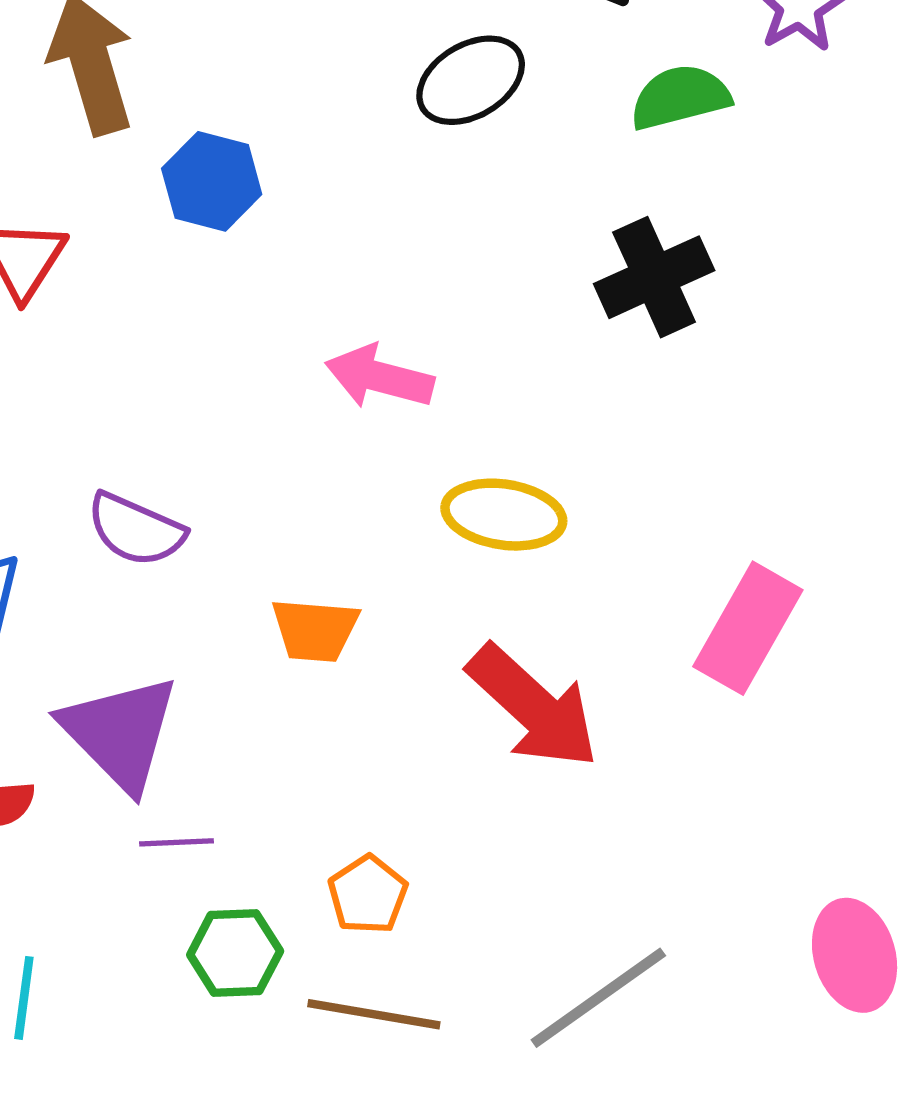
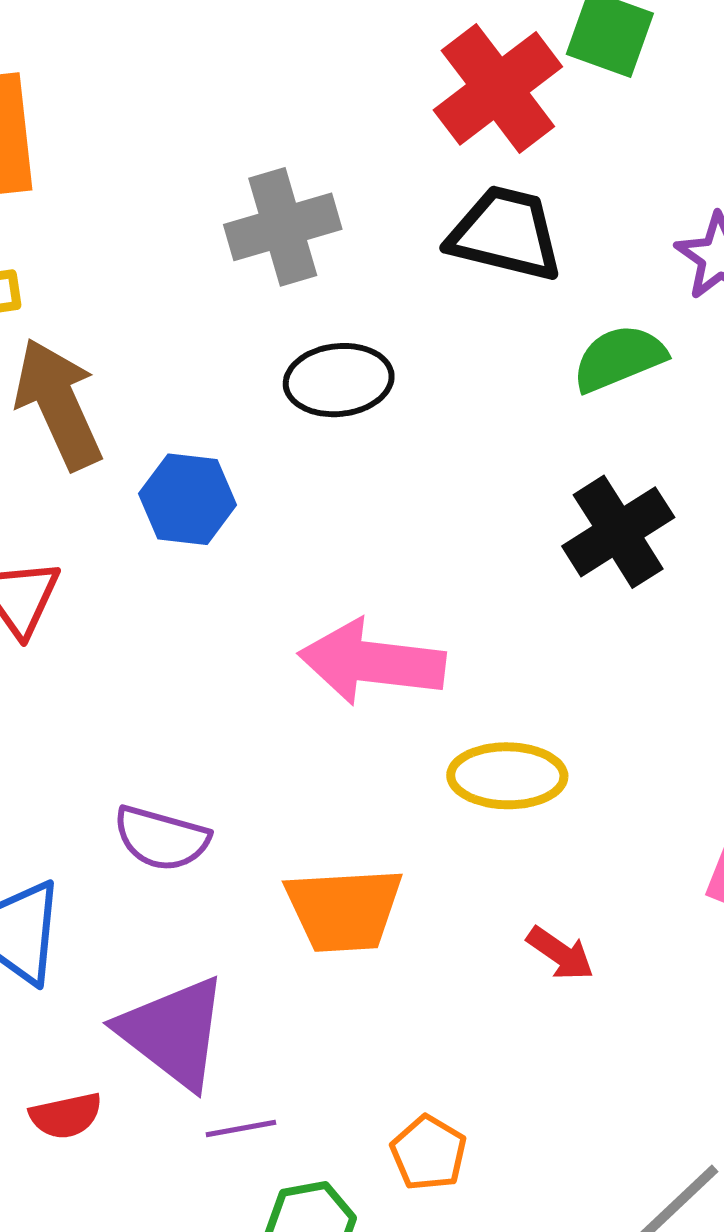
black ellipse: (471, 80) -> (339, 380), moved, turned 32
pink arrow: (379, 377) -> (372, 662), size x1.4
orange trapezoid: (315, 630) -> (344, 910), size x1.4
red arrow: (533, 707) -> (560, 954), size x0.5

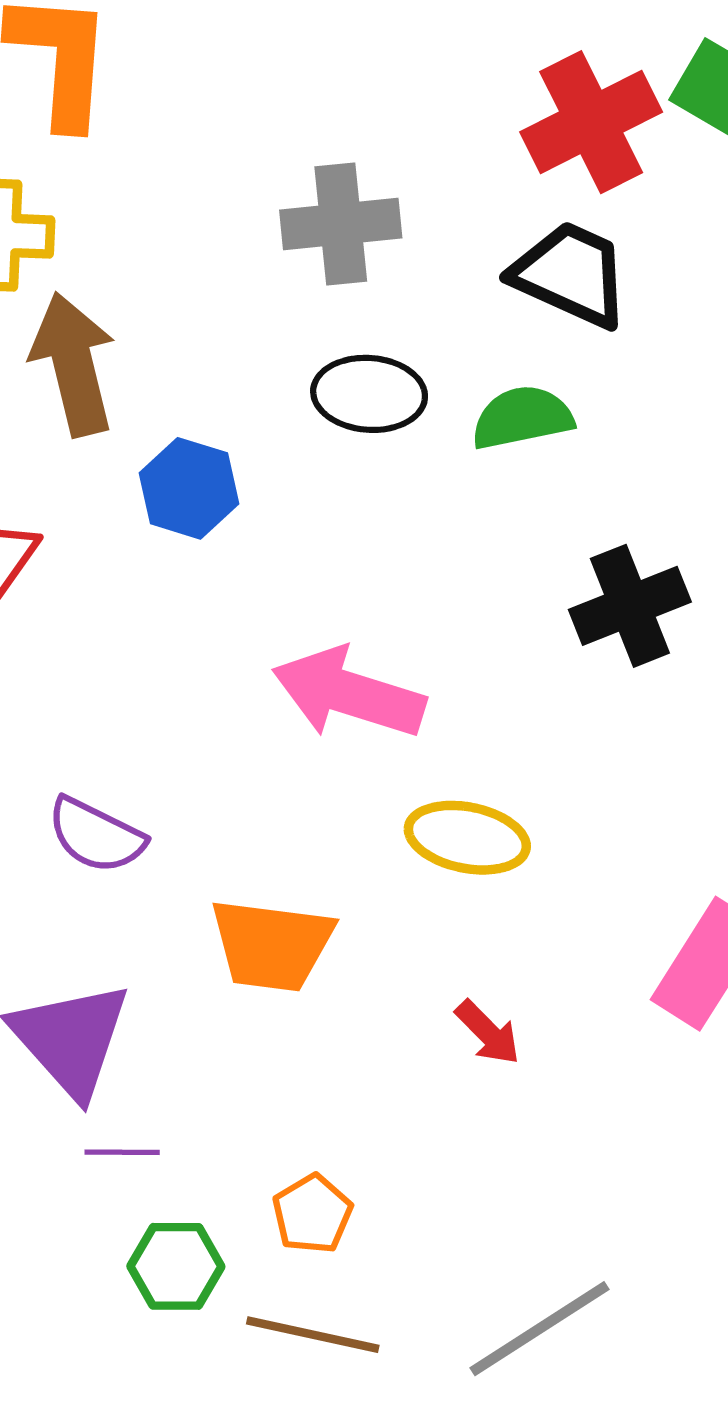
green semicircle: (619, 358) -> (522, 418), moved

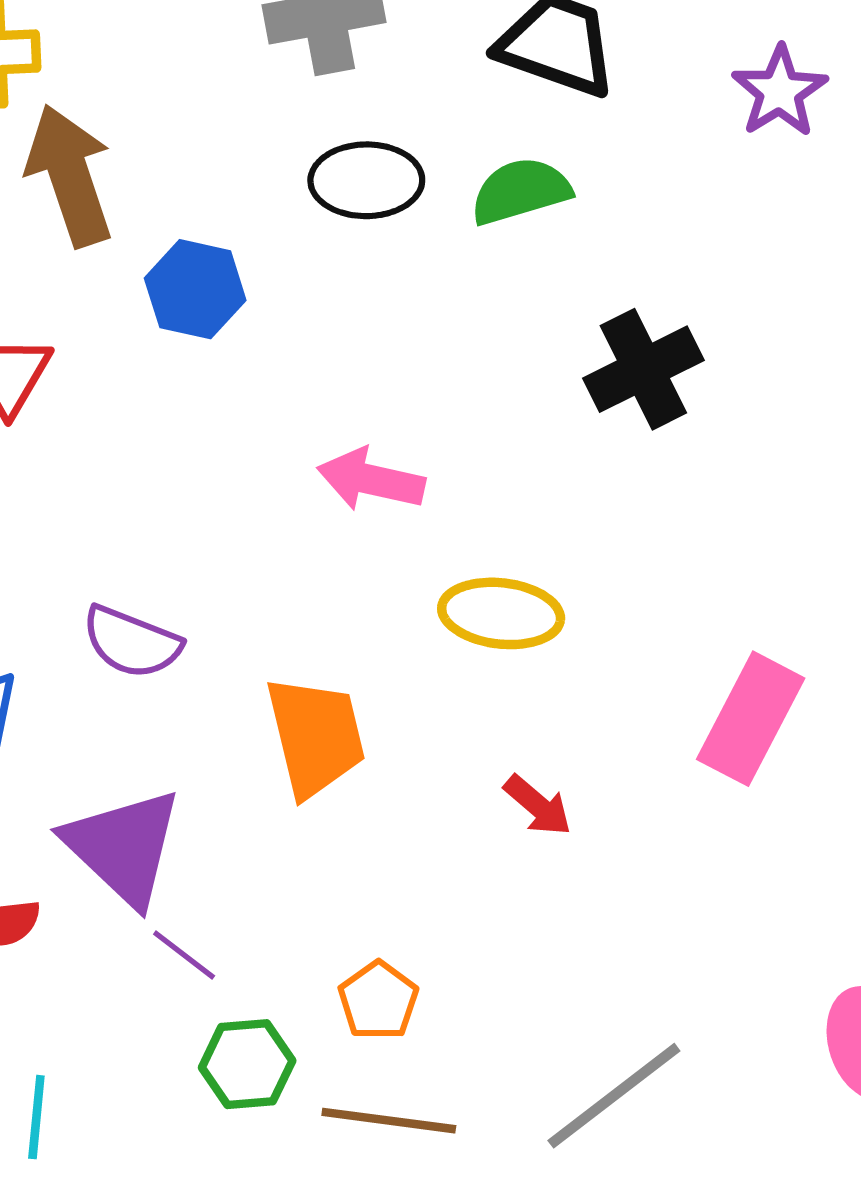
pink arrow: (349, 693) -> (371, 480), size x0.7
orange trapezoid: (272, 945) -> (315, 736), turned -106
purple line: (122, 1152) -> (184, 955), turned 42

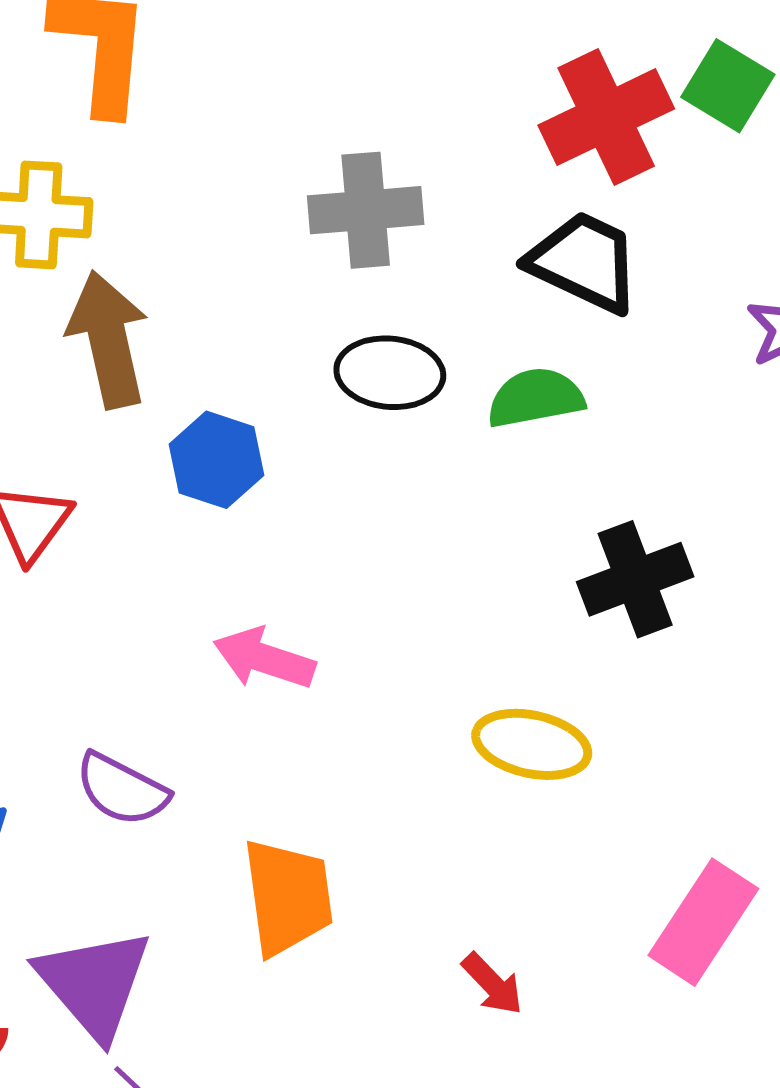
pink arrow: (371, 480) -> (264, 659), moved
yellow ellipse: (501, 613) -> (532, 744), moved

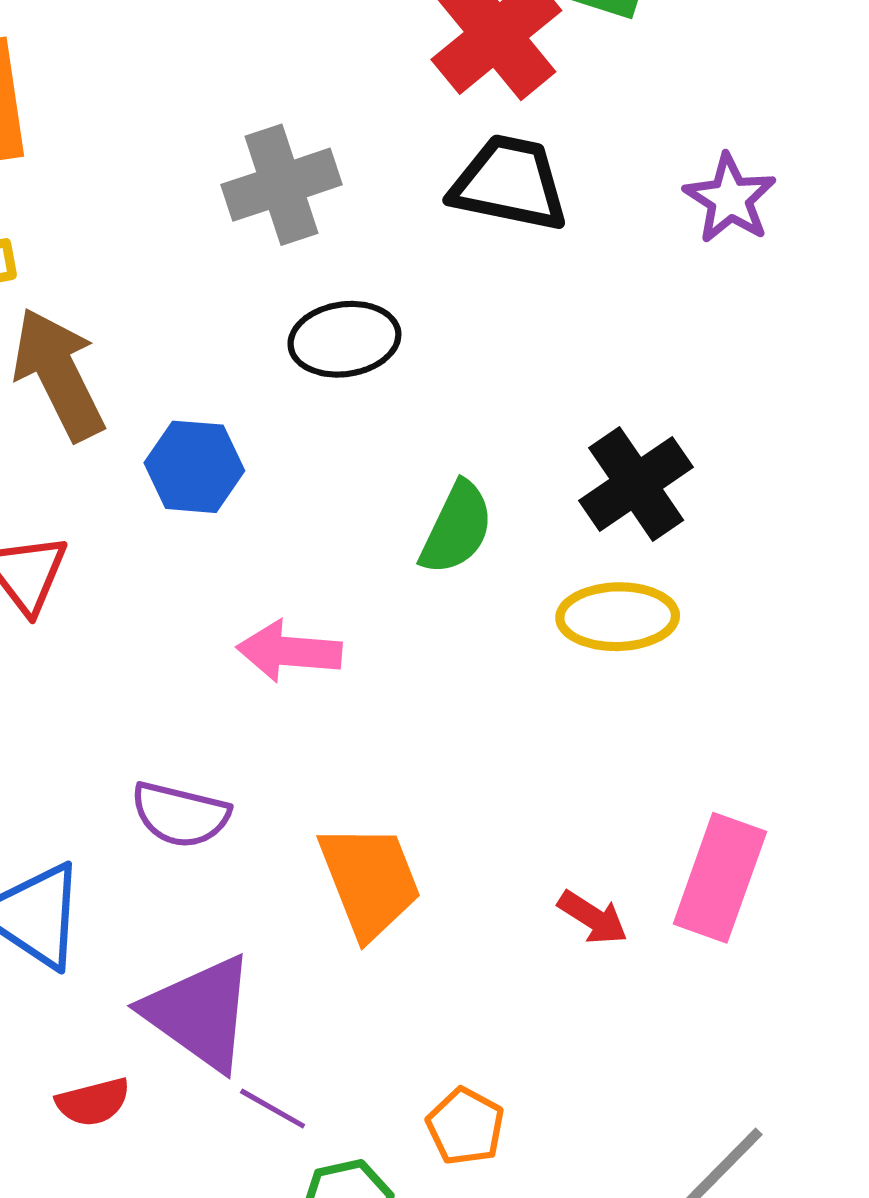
green semicircle: (536, 398) -> (457, 528), moved, turned 140
yellow ellipse: (532, 744) -> (618, 617), moved
pink rectangle: (703, 922) -> (720, 878), moved

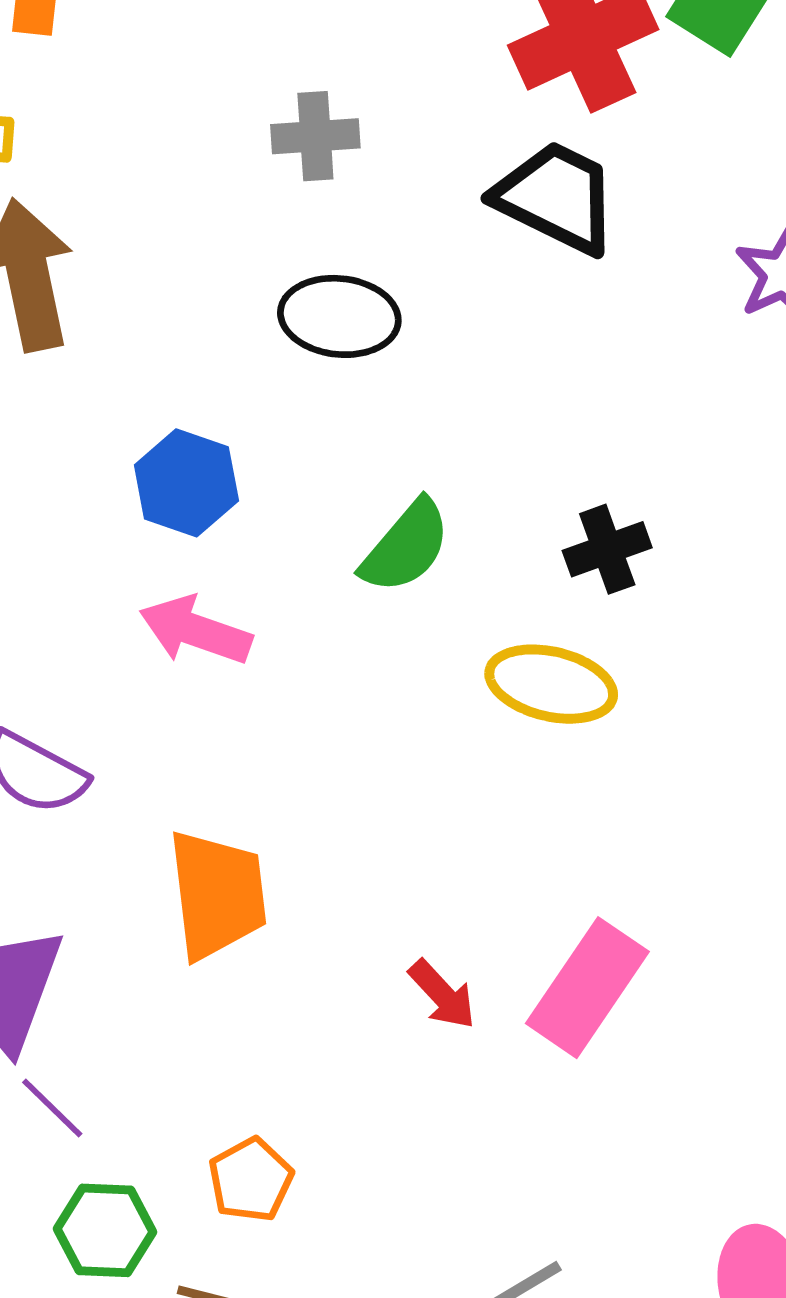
gray cross: (281, 185) -> (315, 136), size x0.7
blue hexagon: (194, 467) -> (186, 483), moved
black cross: (636, 484) -> (607, 549), size x0.7

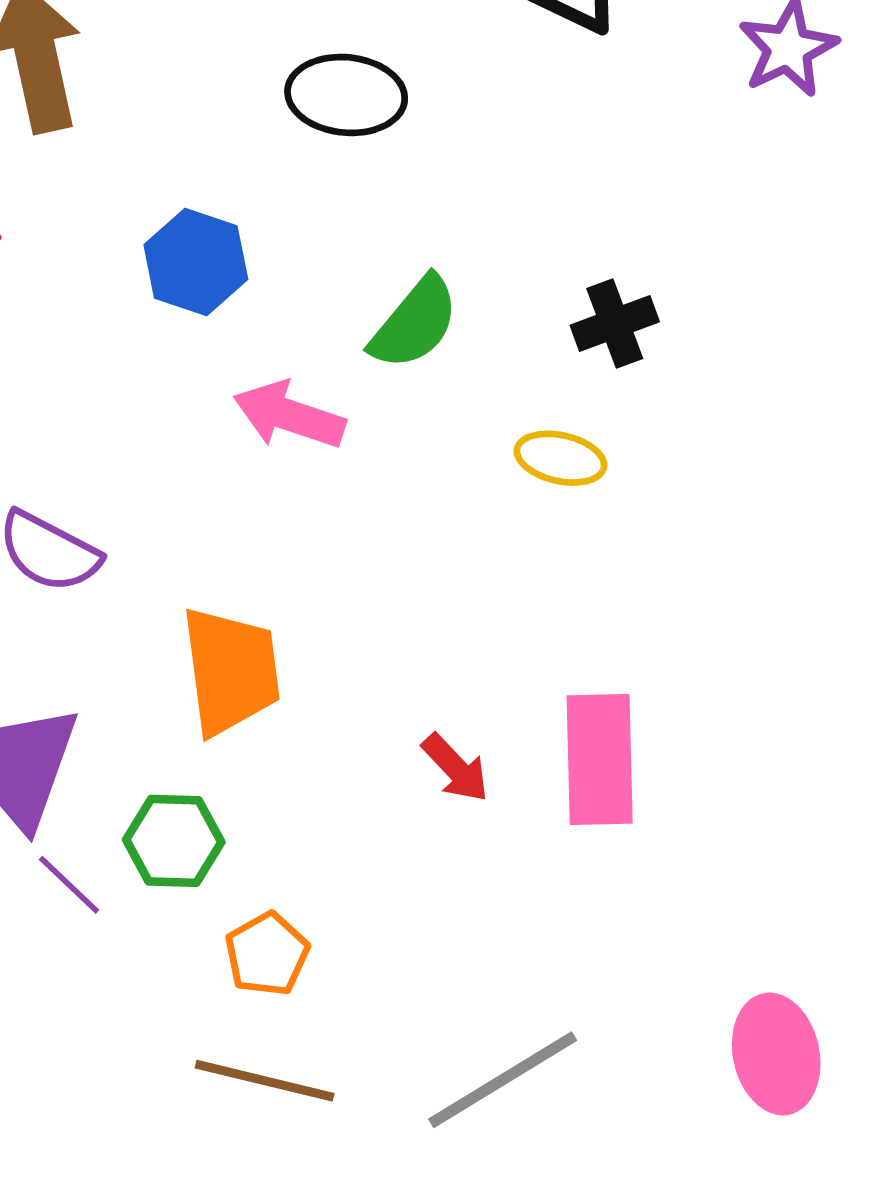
pink arrow: (195, 630) -> (289, 415), moved
yellow ellipse: (551, 684) -> (560, 458), size x0.7
pink rectangle: (587, 988) -> (600, 759), turned -35
green hexagon: (105, 1230) -> (174, 841), moved

